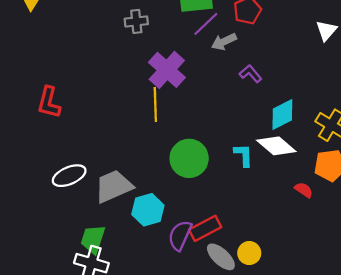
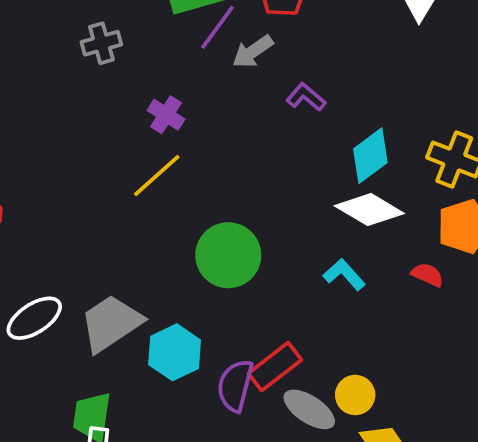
purple cross: (167, 70) -> (166, 115), size x0.6
yellow line: (155, 104) -> (157, 175), turned 60
cyan L-shape: (244, 155) -> (344, 274), moved, turned -30

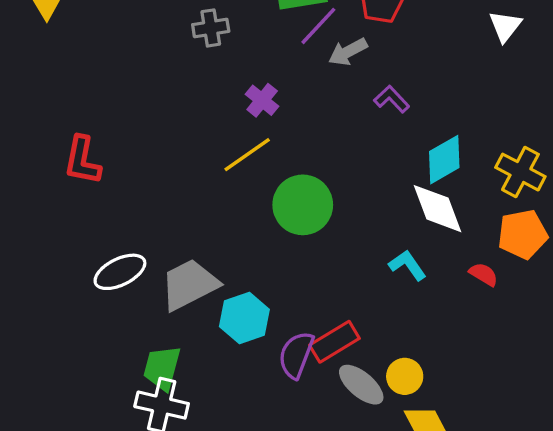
white diamond: (369, 210) -> (438, 209), turned 32
green circle: (228, 255) -> (303, 205), moved

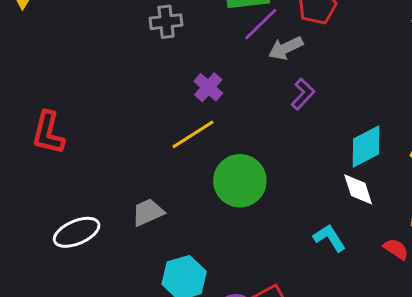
purple L-shape: (392, 99) -> (303, 94), moved, turned 84
white diamond: (438, 209) -> (358, 189), size x0.7
gray trapezoid: (189, 285) -> (148, 212), moved, size x0.6

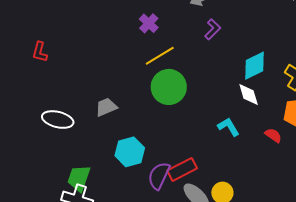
red L-shape: (48, 133) -> (40, 52), size x0.7
yellow line: (193, 134) -> (160, 56), moved
white ellipse: (77, 232) -> (58, 120), turned 36

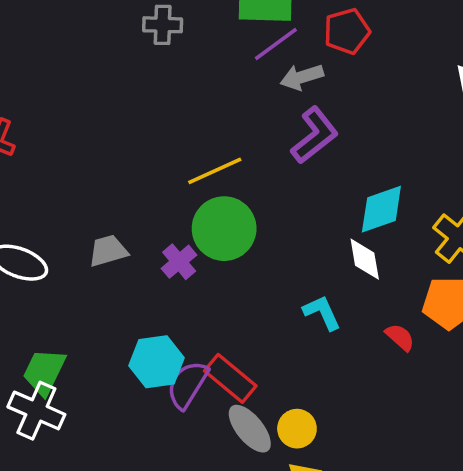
purple cross: (149, 23) -> (179, 262), moved
purple L-shape: (213, 29) -> (315, 135), size x1.5
cyan hexagon: (130, 152) -> (156, 362), moved
red rectangle: (182, 169) -> (230, 378), turned 60

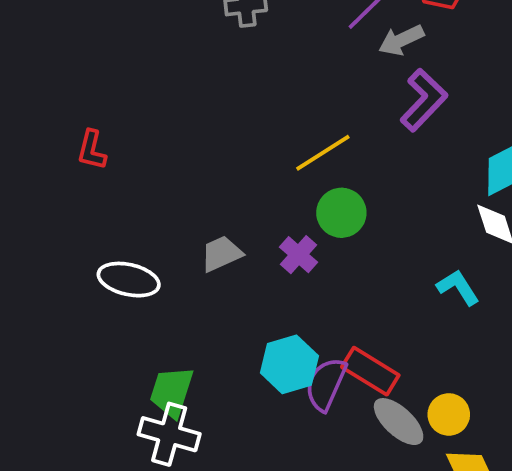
green circle: (224, 229) -> (341, 213), size x0.7

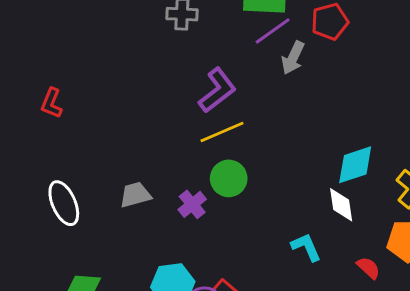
gray arrow: (401, 40) -> (293, 58), turned -48
purple L-shape: (424, 100) -> (217, 90), moved
white ellipse: (129, 280) -> (64, 203), turned 45

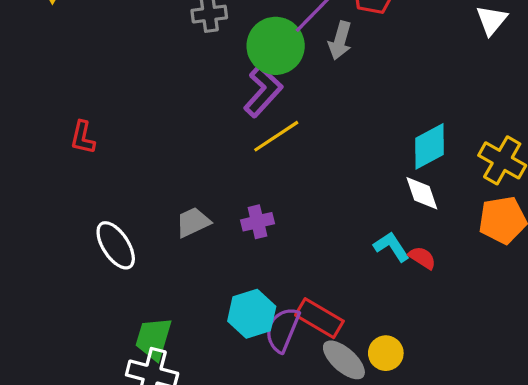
green circle: (229, 178) -> (276, 46), moved, size x1.4
purple cross: (192, 204) -> (257, 222), turned 36
red semicircle: (368, 268) -> (422, 258), moved

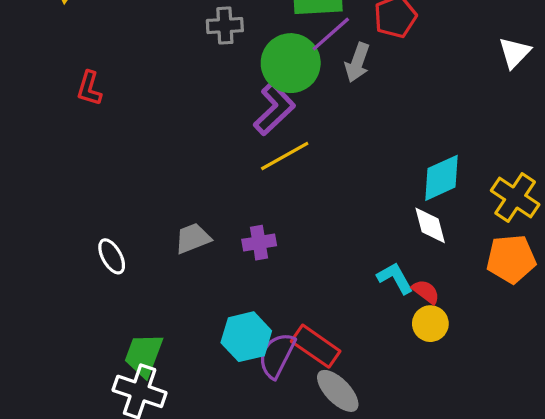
red L-shape: (83, 138) -> (89, 88), moved
white ellipse: (116, 245) -> (112, 256), size x0.7
yellow circle: (386, 353) -> (430, 324), moved

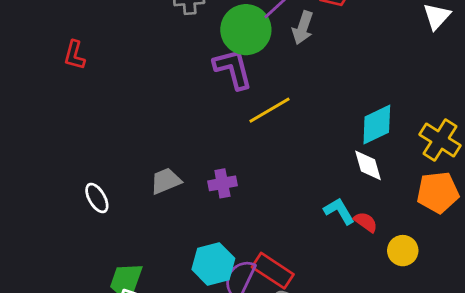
purple L-shape: (274, 109) -> (233, 69), turned -60
yellow line: (285, 156) -> (270, 110), moved
yellow circle: (430, 324) -> (403, 251), moved

